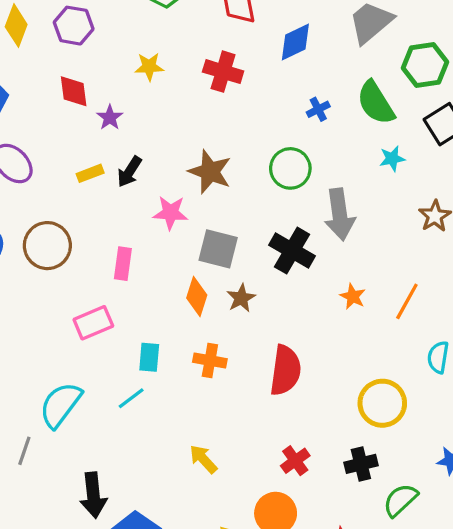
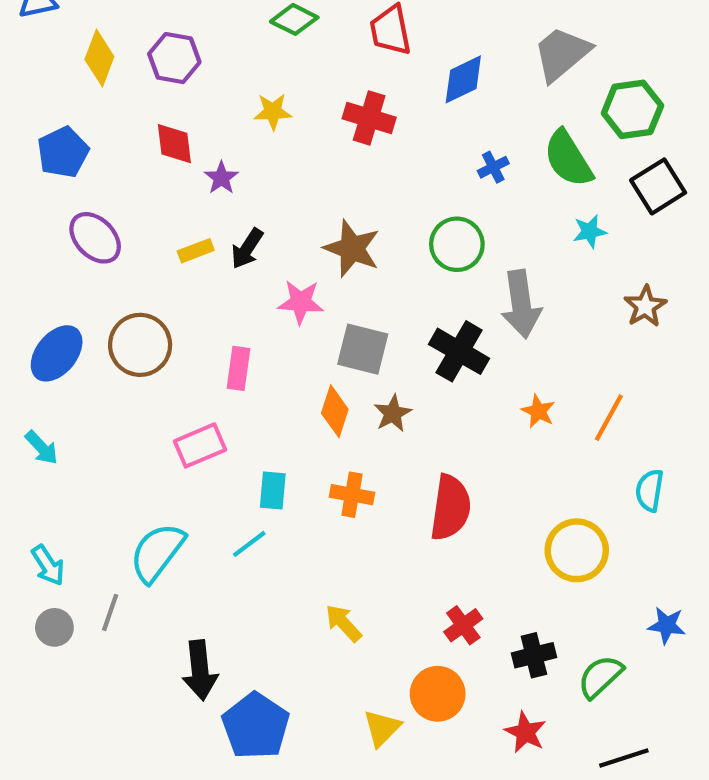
black cross: (361, 464) -> (534, 655), moved

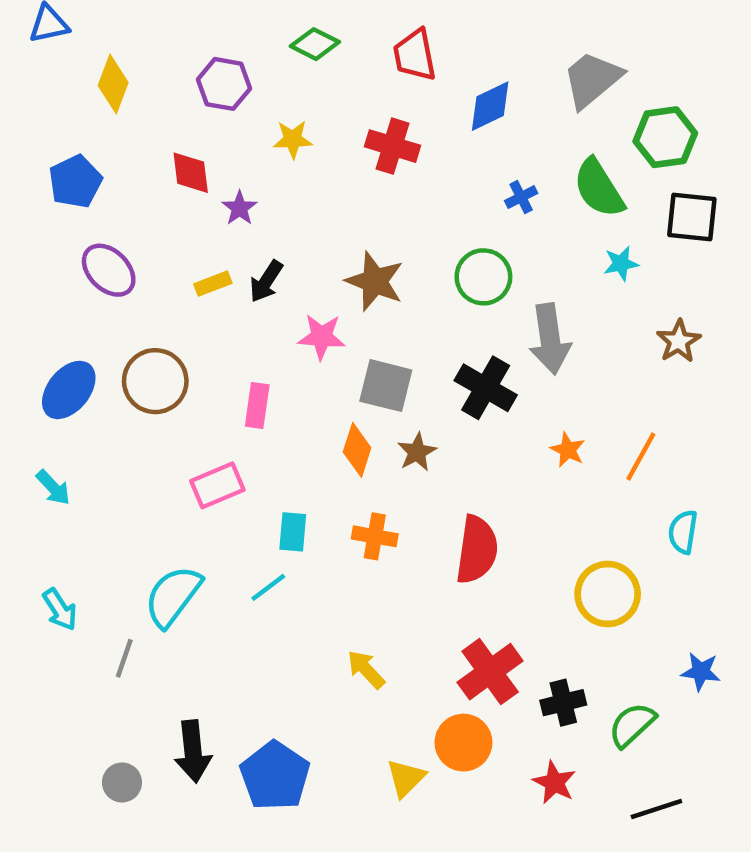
purple hexagon: (174, 58) -> (224, 84), moved
black square: (658, 186) -> (692, 217), turned 38
red cross: (463, 625) -> (490, 672), size x1.6
gray circle: (54, 627) -> (122, 782), moved
black arrow: (200, 670) -> (193, 751), moved

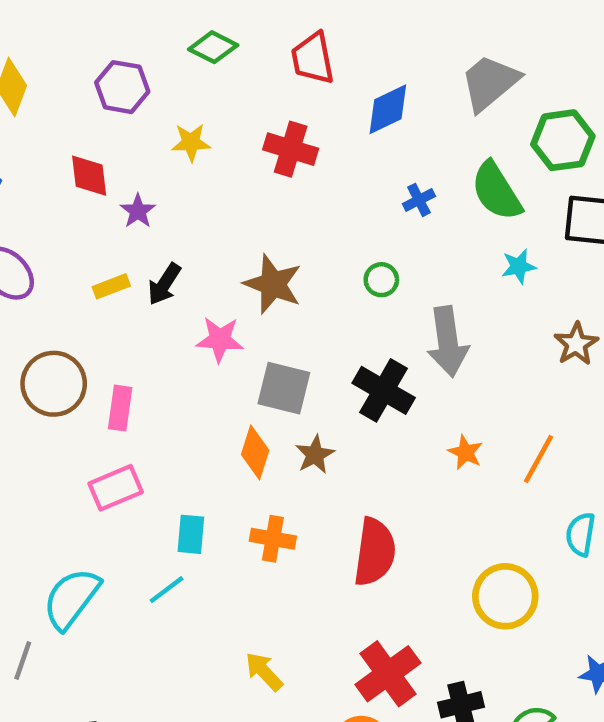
green circle: (483, 277) -> (381, 280), size x0.6
pink rectangle: (257, 405) -> (120, 408), moved

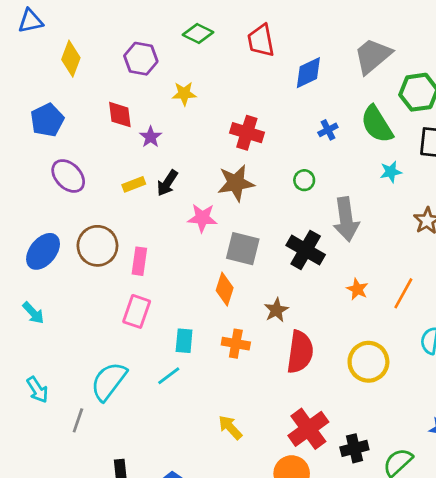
red cross: (291, 149) -> (247, 133), moved
brown star: (273, 284) -> (236, 183), turned -30
brown star: (315, 455) -> (276, 310), moved
pink rectangle: (116, 488) -> (137, 311), turned -48
yellow circle: (505, 596) -> (368, 362), moved

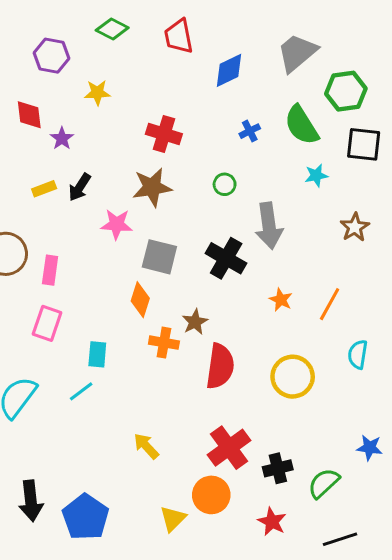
orange cross: (236, 344) -> (164, 343), moved

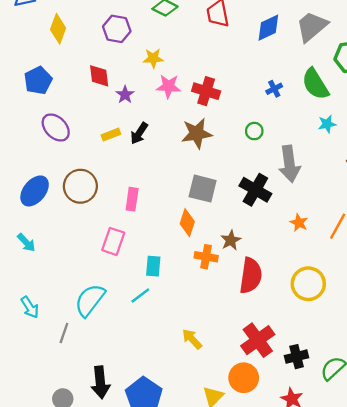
blue diamond: (229, 70) -> (268, 28), moved
pink star: (117, 224) -> (168, 86), moved
pink rectangle: (50, 270) -> (132, 199), moved

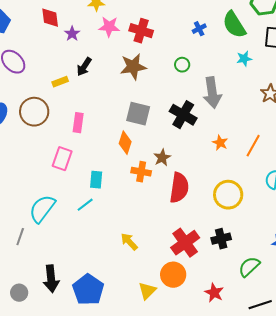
yellow rectangle: (111, 135) -> (60, 82), moved
black cross: (297, 357) -> (221, 239), moved

